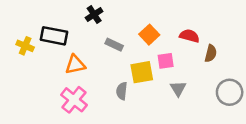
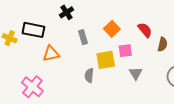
red semicircle: (189, 36) -> (145, 30), turned 35
gray rectangle: (114, 45) -> (83, 37), turned 48
pink cross: (74, 100) -> (32, 87), moved

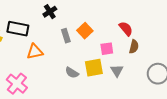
orange square: (112, 29) -> (85, 31), moved
brown semicircle: (163, 44) -> (134, 47), moved
yellow square: (106, 60) -> (94, 68), moved
gray semicircle: (89, 75) -> (72, 73), turned -64

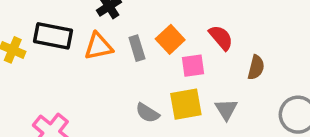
red semicircle: (126, 29) -> (221, 38), moved
pink square: (107, 49) -> (193, 66), moved
orange triangle: (35, 52) -> (98, 46), moved

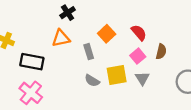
black rectangle: (53, 36) -> (32, 62), moved
gray rectangle: (137, 48) -> (89, 52), moved
pink square: (193, 66) -> (138, 56), moved, turned -32

